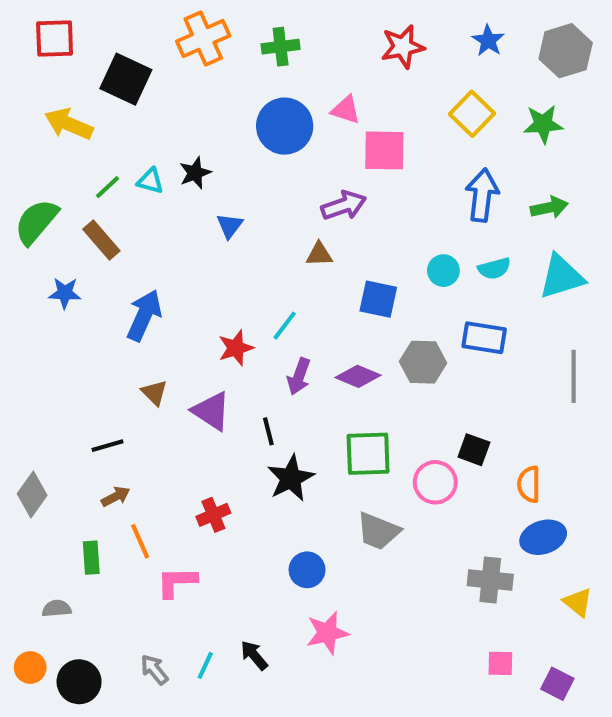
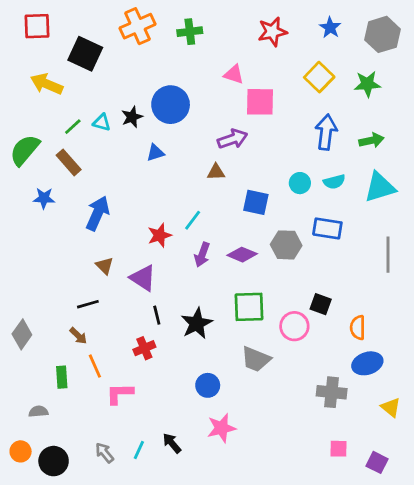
blue circle: (285, 126) -> (171, 105), moved
blue triangle: (230, 226) -> (155, 153), turned 36
black line: (268, 431) -> (157, 315), moved
black line: (108, 446) -> (88, 304), moved
brown arrow: (116, 497) -> (78, 336), turned 72

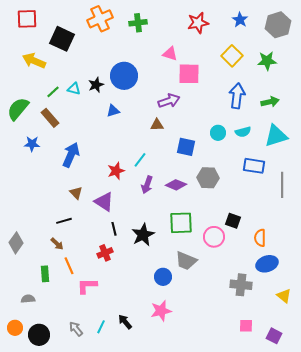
blue rectangle: (327, 228) -> (254, 166), moved
blue circle: (208, 385) -> (163, 277), moved

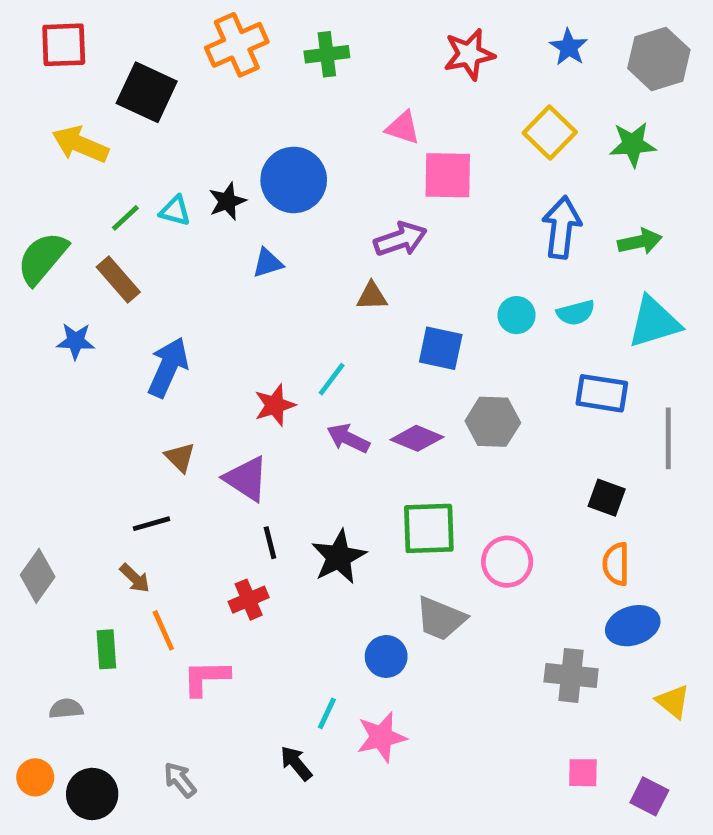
purple arrow: (147, 185) -> (348, 438), turned 96
black square: (233, 221) -> (607, 498), moved
cyan line: (101, 327) -> (327, 713), moved

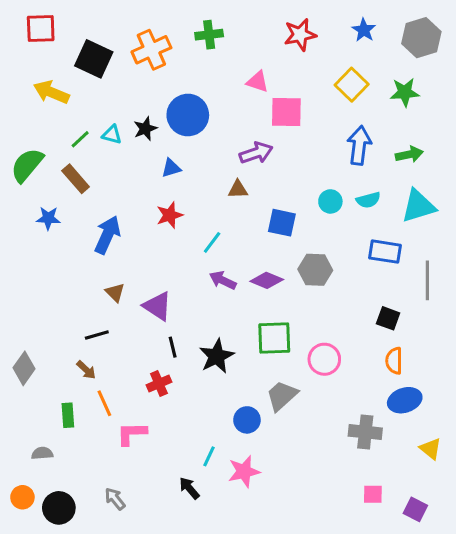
orange cross: (237, 45) -> (151, 50), moved
red star: (275, 405) -> (170, 215), moved
gray trapezoid: (441, 619) -> (282, 396), turned 116

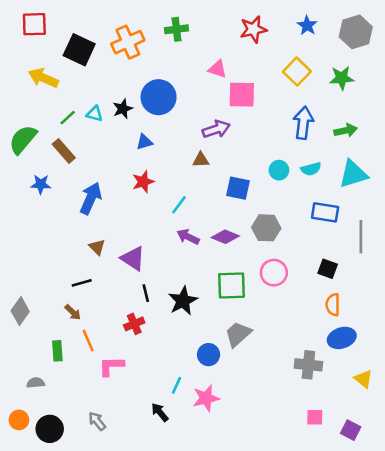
pink circle: (324, 359) -> (274, 273), moved

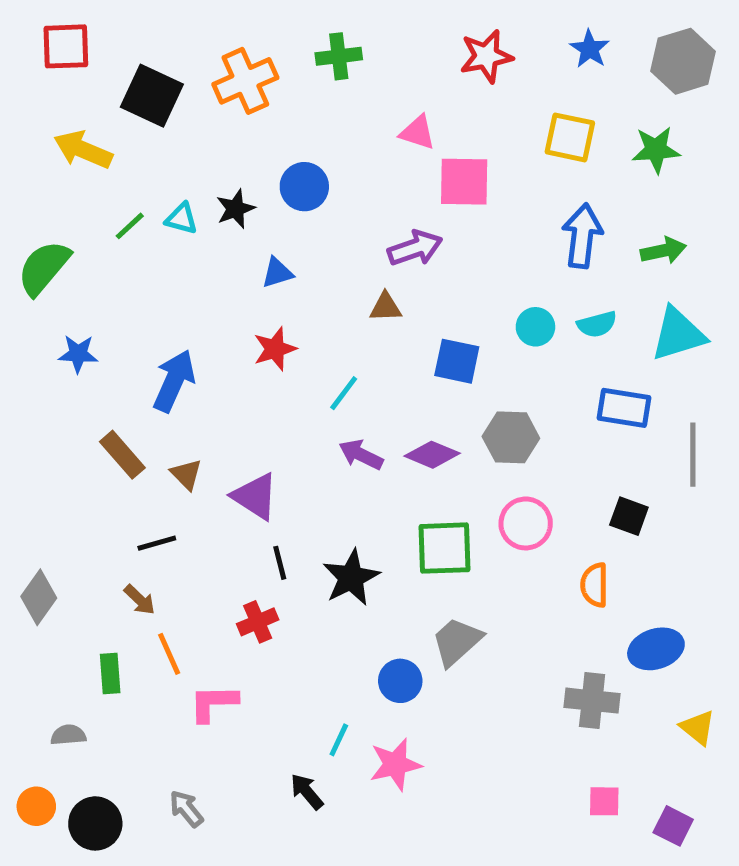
yellow square: (297, 72) -> (570, 137), turned -32
blue circle: (159, 97) -> (304, 187), size x0.7
brown rectangle: (64, 151) -> (122, 455), moved
orange semicircle: (333, 305) -> (594, 585), moved

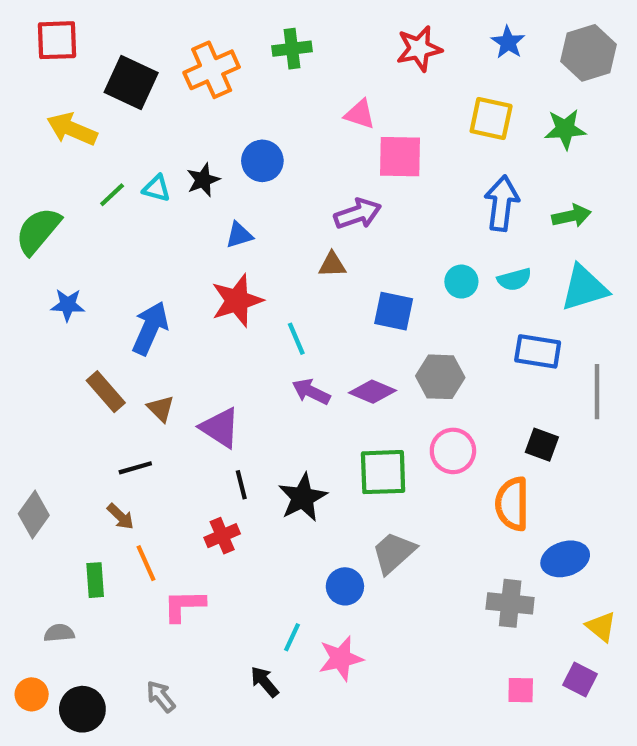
red star: (275, 349) -> (237, 301), size x1.4
cyan line: (344, 393) -> (296, 339), turned -60
orange semicircle: (594, 585) -> (512, 504), size x1.4
purple square: (673, 826) -> (580, 680), moved

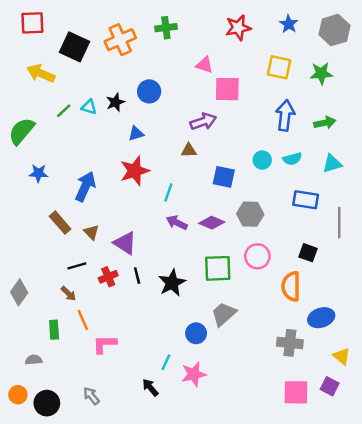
cyan triangle: (584, 288) -> (332, 164), size x0.7
cyan line: (296, 339) -> (168, 193), turned 42
red cross: (222, 536) -> (108, 277), moved
pink square: (521, 690) -> (296, 392), size x1.6

